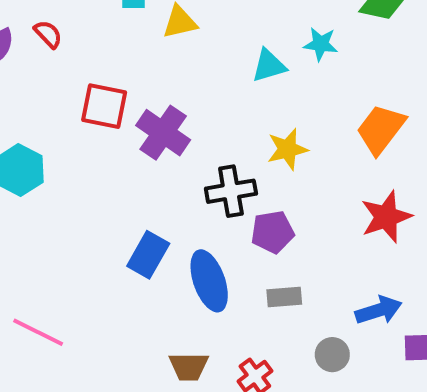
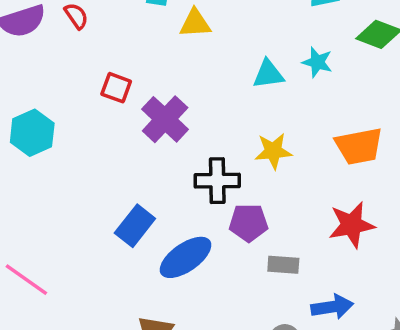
red square: (104, 106) -> (116, 88), size x0.7
orange trapezoid: (381, 129) -> (359, 146), turned -147
blue ellipse: (209, 281) -> (186, 257), turned 66
gray rectangle: (284, 297) -> (283, 265), moved

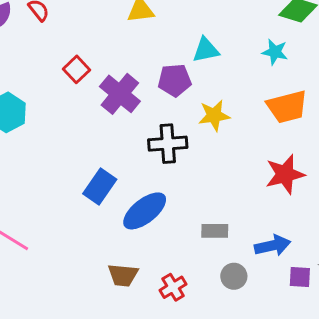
cyan star: (317, 62) -> (275, 52), moved
red square: (116, 88) -> (77, 69), turned 30
purple pentagon: (249, 223) -> (175, 80), moved
gray rectangle: (283, 265) -> (215, 231), moved

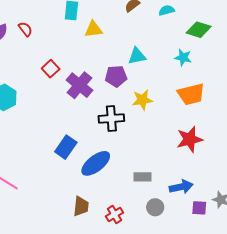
brown trapezoid: (123, 275) -> (81, 206), turned -90

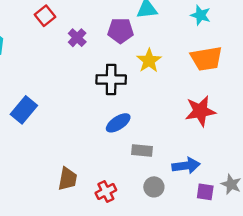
purple cross: (79, 85) -> (77, 38), size x0.6
yellow star: (142, 100) -> (149, 61), turned -30
blue rectangle: (66, 147) -> (24, 110), moved
blue ellipse: (96, 163) -> (118, 123), moved, size x0.7

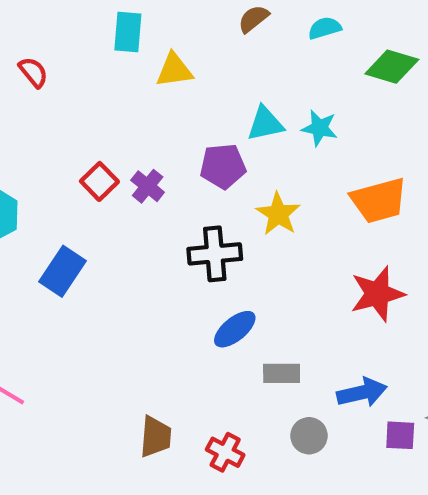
cyan star: (200, 15) -> (320, 128), moved
red square: (45, 16) -> (99, 181), moved
blue rectangle: (24, 110) -> (63, 271), moved
red cross: (106, 192) -> (225, 452), turned -30

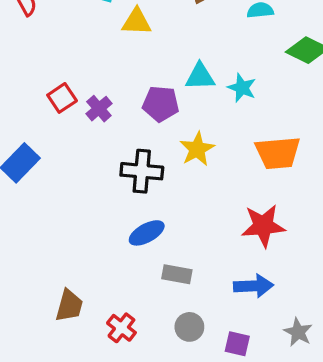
blue arrow: (362, 392) -> (253, 286), moved
purple square: (400, 435) -> (237, 344), moved

